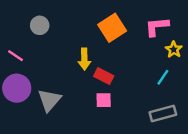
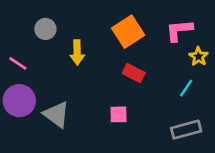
yellow arrow: (84, 59) -> (77, 52), moved
red rectangle: (104, 76) -> (134, 73), moved
gray triangle: (49, 100) -> (56, 114), turned -35

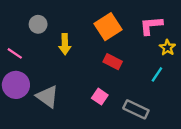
pink square: (119, 114) -> (100, 97), turned 35
gray rectangle: (186, 130) -> (136, 109), moved, turned 40

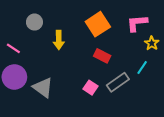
gray rectangle: (136, 109) -> (118, 82), moved, turned -60

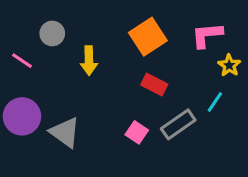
pink line: (13, 48) -> (22, 61), moved

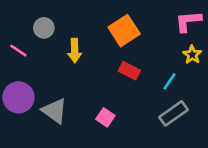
pink L-shape: (207, 35) -> (188, 21), moved
cyan line: (215, 102) -> (169, 81), moved
gray rectangle: (178, 124) -> (173, 113), moved
pink square: (137, 132) -> (105, 117), moved

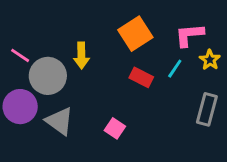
pink L-shape: (188, 21) -> (189, 35), moved
gray circle: (44, 28) -> (48, 76), moved, size x1.6
cyan line: (169, 81) -> (175, 69), moved
gray rectangle: (173, 113) -> (207, 109), moved, turned -40

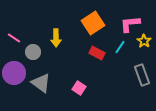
gray circle: (48, 76) -> (33, 52), size x0.6
gray rectangle: (207, 109) -> (142, 75), turned -35

